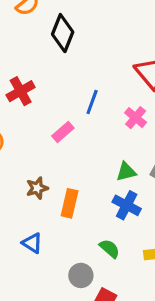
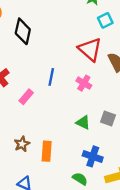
pink rectangle: (63, 132) -> (26, 97), moved
green triangle: (126, 172) -> (83, 123), turned 49
blue cross: (127, 205) -> (93, 156), moved

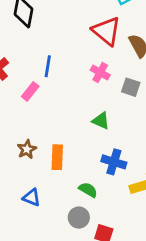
blue line: (51, 77) -> (48, 66), moved
gray square: (108, 118) -> (131, 87), moved
green semicircle: (80, 179) -> (88, 190), moved

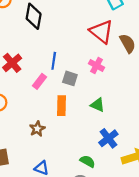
gray square: (131, 87) -> (70, 78), moved
orange rectangle: (57, 157) -> (62, 106), moved
blue cross: (114, 162) -> (108, 138), turned 36

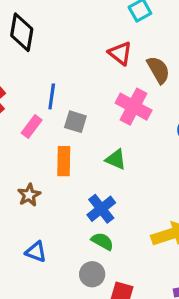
red triangle: (101, 32) -> (120, 53), size x0.7
pink cross: (97, 65) -> (134, 107), moved, size x1.5
blue cross: (108, 138) -> (101, 209), moved

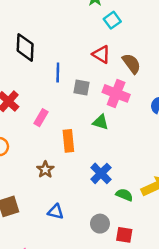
blue line: (52, 96) -> (58, 72), moved
gray square: (75, 122) -> (81, 88), moved
green triangle: (116, 159) -> (101, 122), moved
green semicircle: (102, 241) -> (124, 195), moved

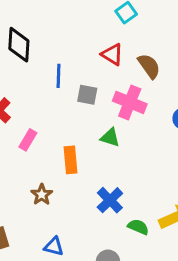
pink rectangle: (41, 118) -> (28, 140), moved

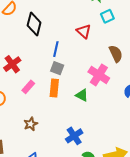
red triangle: (112, 54) -> (84, 31), moved
gray square: (87, 95) -> (57, 68), moved
orange rectangle: (71, 160) -> (54, 88), moved

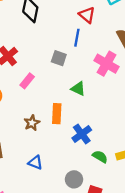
blue line: (56, 49) -> (77, 38), moved
orange rectangle: (54, 88) -> (57, 114), moved
green triangle: (82, 95) -> (78, 89), moved

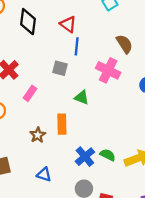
red triangle: (87, 15) -> (68, 24), moved
blue cross: (82, 134) -> (85, 157), moved
green semicircle: (100, 157) -> (108, 155), moved

